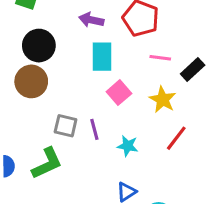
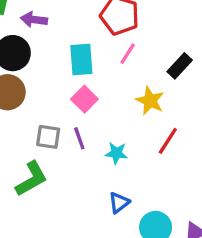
purple arrow: (91, 20) -> (34, 20), moved
pink line: (160, 58) -> (128, 54), moved, turned -60
pink square: (119, 93) -> (84, 99), moved

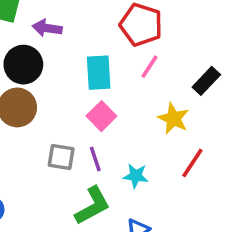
green L-shape: (31, 179) -> (92, 206), moved

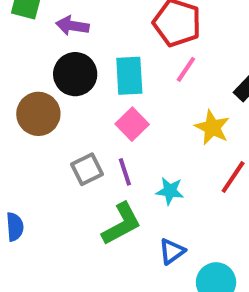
black circle: (23, 65) -> (75, 74), moved
gray square: (61, 157) -> (87, 169), turned -36

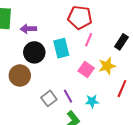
pink square: (132, 124) -> (86, 70), moved
yellow star: (212, 127) -> (107, 66), turned -30

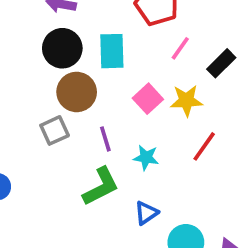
pink line: (89, 40) -> (180, 48), moved
brown circle: (20, 76) -> (77, 92), moved
gray square: (49, 98) -> (55, 130), moved

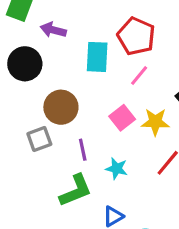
black circle: (62, 48) -> (25, 64), moved
pink line: (180, 48) -> (139, 75), moved
cyan rectangle: (112, 51) -> (97, 57), moved

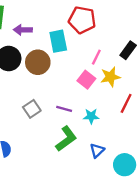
pink line: (139, 75) -> (96, 57), moved
brown circle: (61, 107) -> (38, 62), moved
purple line: (83, 150) -> (64, 109), turned -49

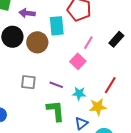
yellow star: (110, 77) -> (98, 107), moved
gray square: (32, 109) -> (28, 82), turned 35
green L-shape: (66, 139) -> (56, 111), turned -65

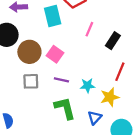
black rectangle: (116, 39) -> (113, 41), moved
brown circle: (37, 42) -> (29, 52), moved
pink square: (78, 61) -> (55, 54), moved

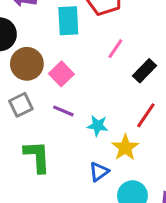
gray square: (31, 81) -> (21, 105), turned -35
yellow star: (110, 97) -> (125, 148), turned -30
green L-shape: (65, 108) -> (37, 157), moved

